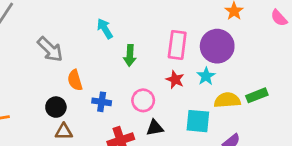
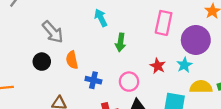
pink rectangle: (177, 45) -> (164, 23), moved
black circle: (56, 107) -> (42, 62), moved

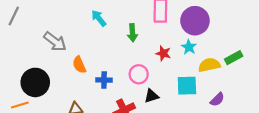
green arrow: (121, 42) -> (132, 33), moved
black circle: (42, 62) -> (35, 82), moved, size x1.6

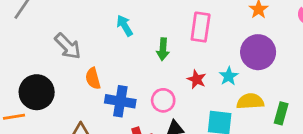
purple circle: (195, 21) -> (258, 52), moved
green rectangle: (234, 58) -> (281, 113), moved, turned -54
blue cross: (104, 80) -> (120, 101), size x1.5

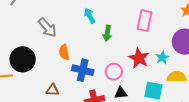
green arrow: (163, 49) -> (107, 33), moved
red star: (197, 79) -> (139, 58), size x1.5

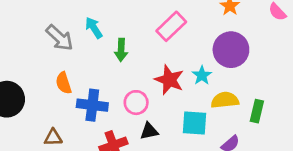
pink rectangle: (144, 21) -> (171, 26), turned 40
gray arrow: (47, 28) -> (60, 38), moved

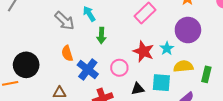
green arrow: (121, 50) -> (101, 36), moved
blue cross: (92, 105) -> (88, 69), turned 30
black triangle: (149, 131) -> (138, 89), moved

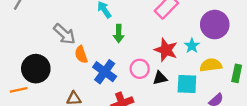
gray arrow: (64, 21) -> (64, 34), moved
black triangle: (138, 89) -> (160, 78), moved

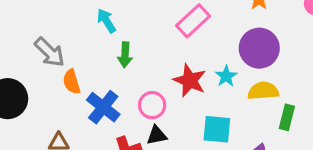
yellow semicircle: (211, 65) -> (263, 91), moved
black triangle: (160, 78) -> (157, 135), moved

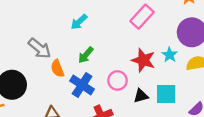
cyan arrow: (106, 21) -> (79, 22), turned -96
green arrow: (125, 55) -> (86, 55), moved, turned 42
black triangle: (157, 135) -> (141, 96), moved

